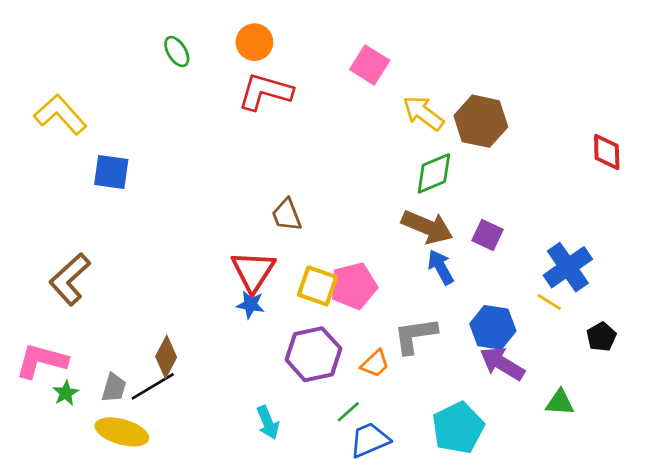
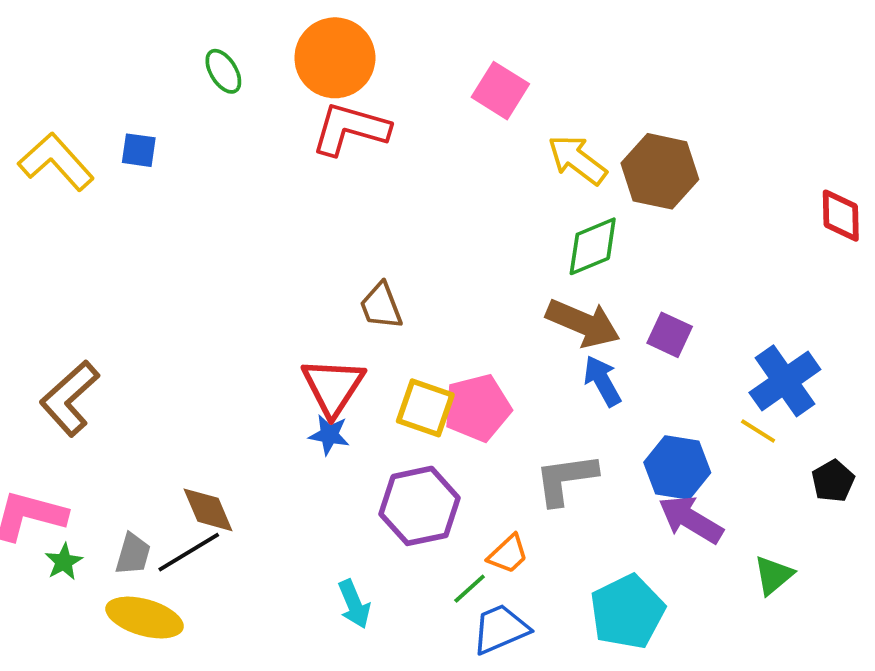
orange circle: (254, 42) -> (335, 58), size x1.5
blue square: (111, 172) -> (139, 150), moved, size x0.7
brown diamond: (166, 357) -> (208, 510), turned -51
orange trapezoid: (375, 364) -> (508, 554), moved
green triangle: (560, 402) -> (773, 575), turned -44

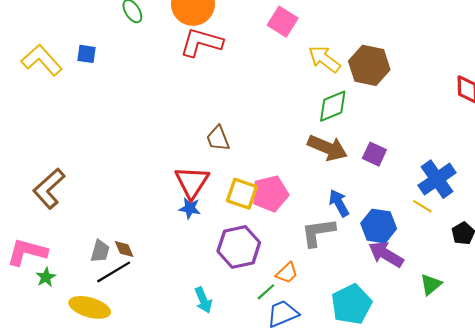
blue arrow: (602, 381) -> (339, 203), moved
brown diamond: (208, 510) -> (124, 249), size x0.7
gray trapezoid: (133, 554) -> (100, 251), moved

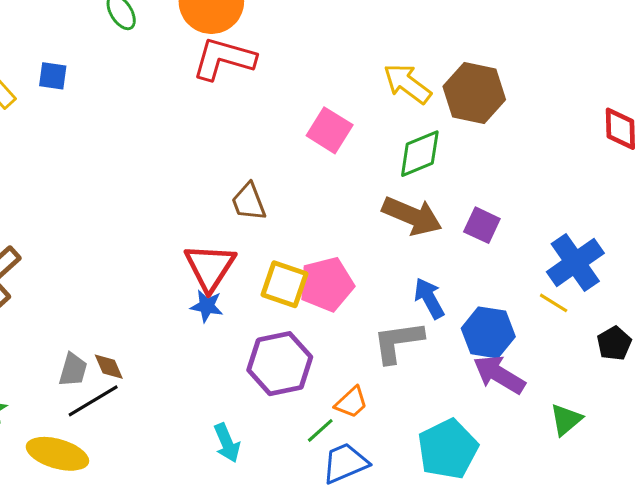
pink square: (283, 22) -> (330, 130), moved

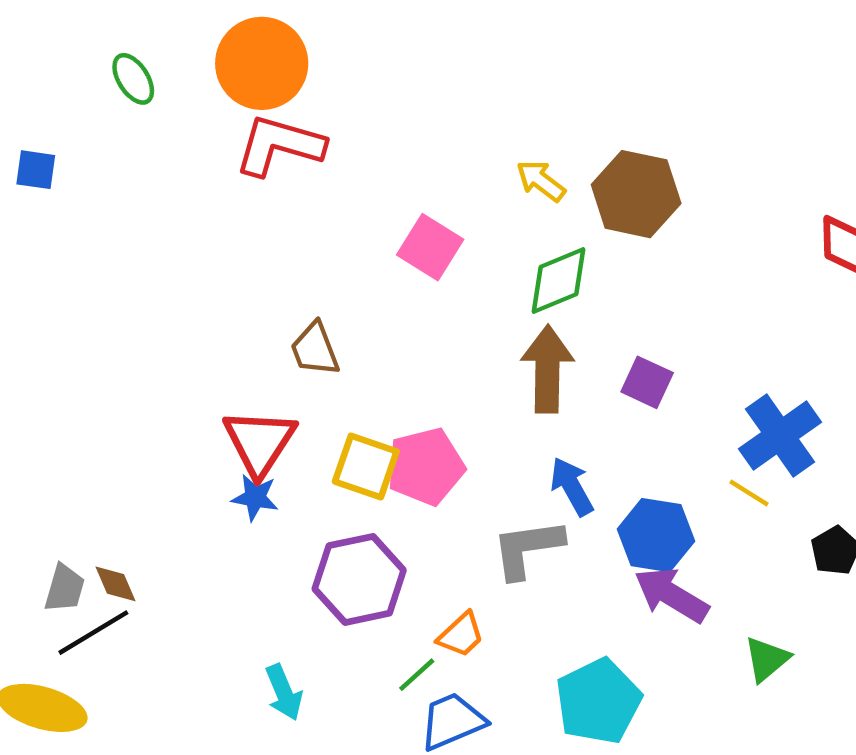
yellow arrow: (407, 84) -> (541, 181), size x0.7
brown arrow: (412, 216) -> (547, 369), turned -112

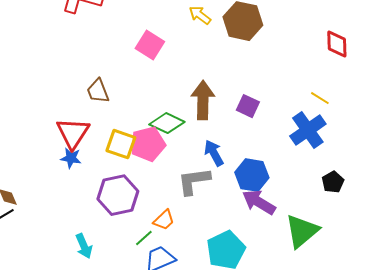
green diamond: (559, 280) -> (167, 123), moved, turned 48
yellow line: (749, 493) -> (320, 98), moved
green triangle: (767, 659) -> (302, 231), size x1.6

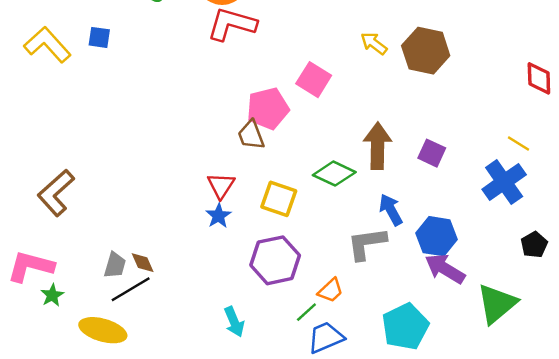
red triangle: (73, 133) -> (221, 186), size x0.7
pink pentagon: (148, 144) -> (268, 109), moved
blue star: (71, 158) -> (219, 216), turned 30

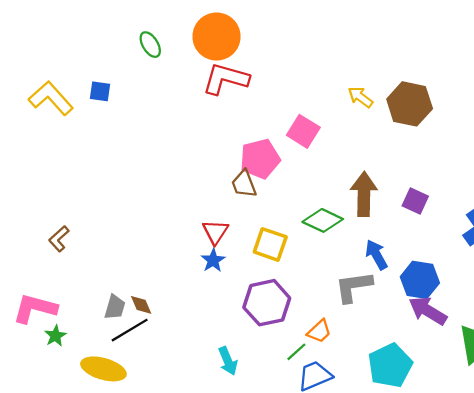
brown L-shape: (56, 193) -> (59, 239), size x0.6

